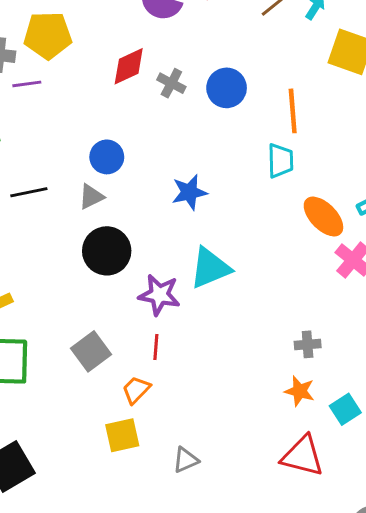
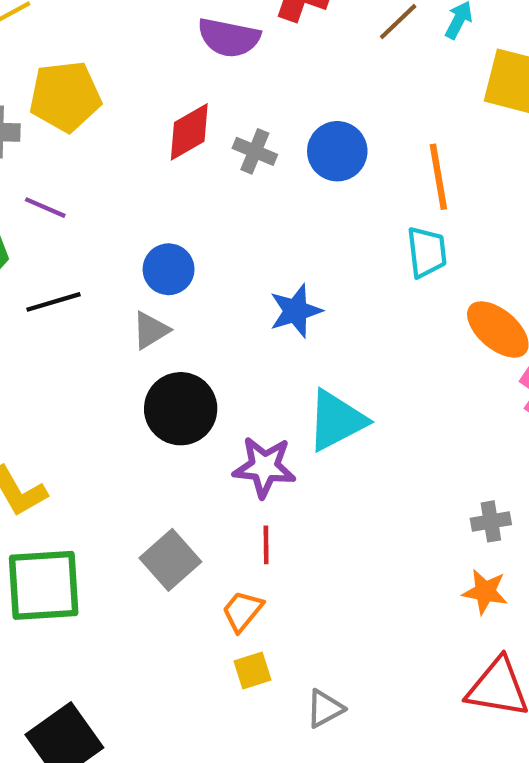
purple line: (27, 84) -> (45, 208), moved, turned 36
black line: (29, 192) -> (54, 302), moved
yellow square: (122, 435) -> (252, 670), moved, size x0.7

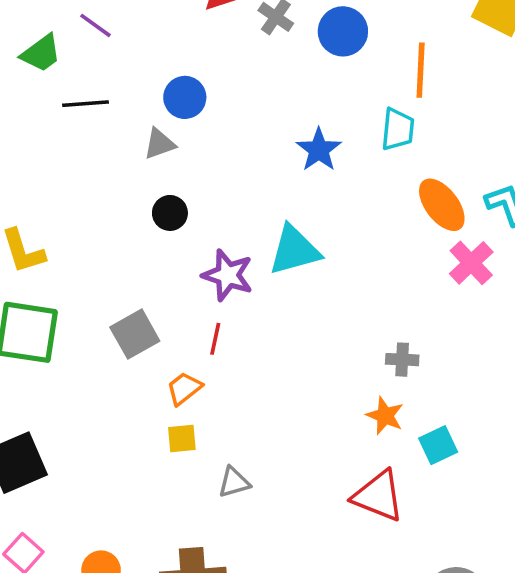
blue star: (296, 311) -> (319, 150), moved, turned -30
black circle: (181, 409) -> (170, 213), size x0.6

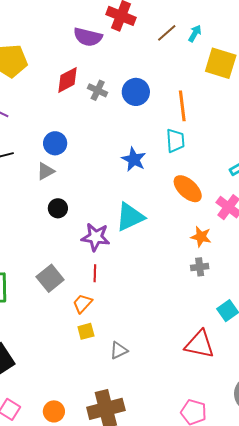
orange ellipse: (442, 205) -> (188, 189), moved
orange star: (385, 416) -> (201, 237), moved

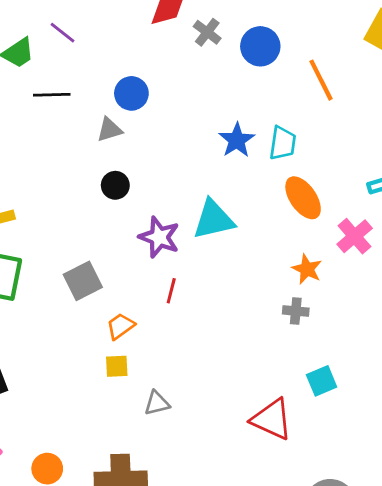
orange line: (182, 106) -> (321, 80), turned -32
cyan trapezoid: (175, 141) -> (283, 143), moved
red line: (95, 273) -> (171, 291), moved

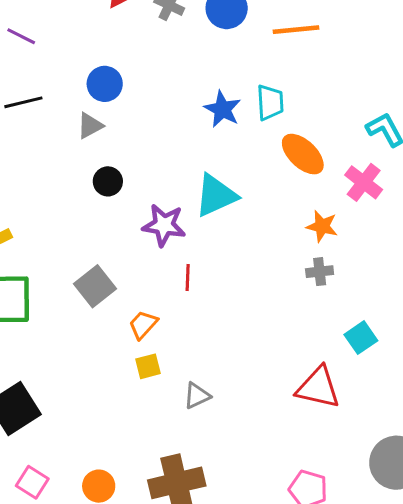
orange line: (321, 80) -> (296, 30), turned -57

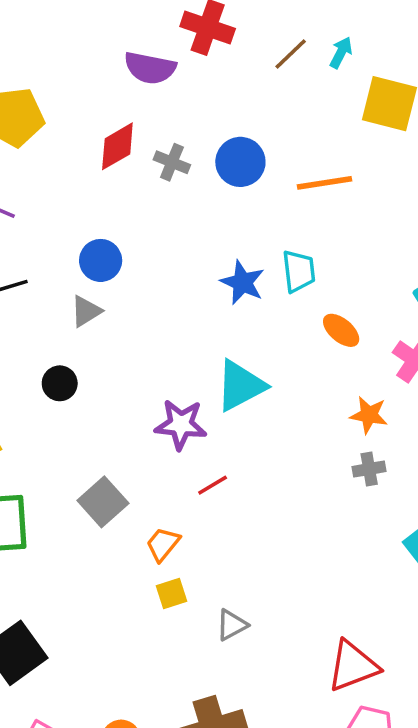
orange ellipse: (303, 154) -> (341, 330), size x0.7
black circle: (108, 181) -> (60, 383), moved
red line: (188, 277) -> (213, 485), turned 60
red triangle: (318, 388) -> (353, 666), moved, turned -30

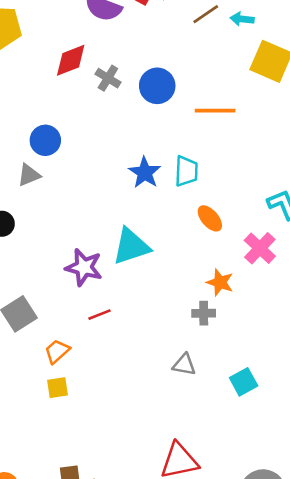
cyan arrow: (341, 53) -> (242, 19), turned -120
gray cross: (369, 469) -> (204, 313), moved
gray triangle: (232, 625) -> (184, 365), moved, turned 30

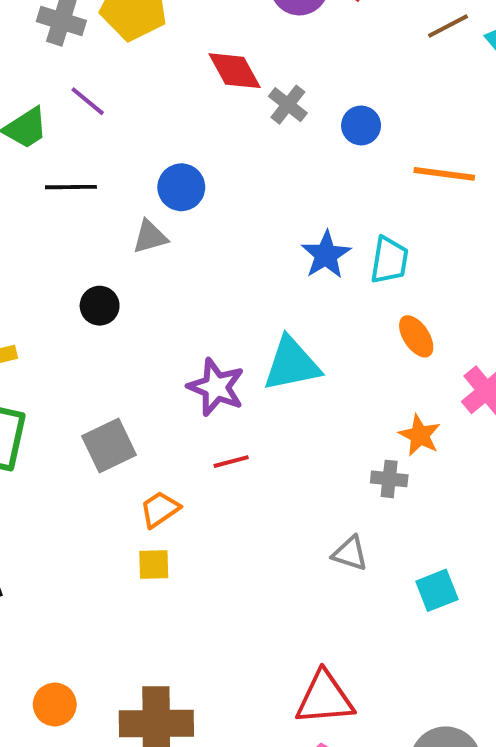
red diamond: (71, 60) -> (235, 71), turned 75
blue circle: (157, 86) -> (361, 125), size x0.7

